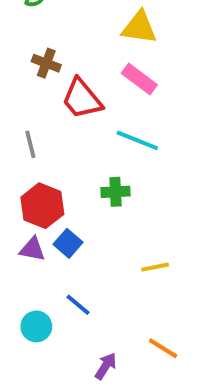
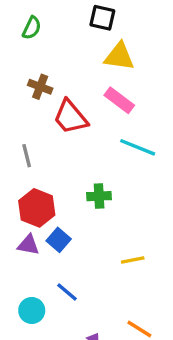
cyan line: (137, 140) -> (138, 147), moved

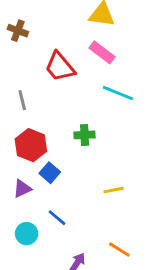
brown cross: (40, 87) -> (18, 31), moved
purple triangle: (28, 245) -> (22, 189), moved, turned -36

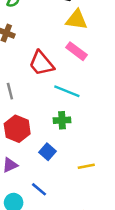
cyan line: (118, 93) -> (67, 91), moved
blue square: (50, 173) -> (47, 152), moved

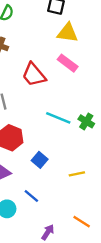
cyan line: (67, 91) -> (58, 118), moved
green cross: (62, 120) -> (86, 121), moved, turned 35

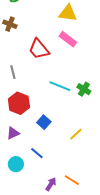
yellow line: (77, 174) -> (76, 134), turned -32
orange line: (82, 222) -> (72, 180), moved

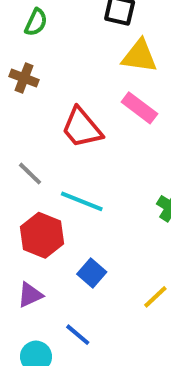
gray line: (13, 72) -> (30, 174), turned -32
cyan line: (60, 86) -> (82, 201), moved

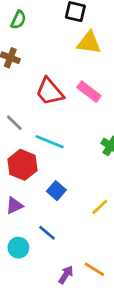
pink rectangle: (139, 108) -> (89, 92), moved

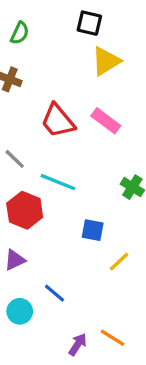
yellow triangle: (89, 43) -> (106, 61), turned -40
blue square: (56, 191) -> (93, 230), moved, turned -30

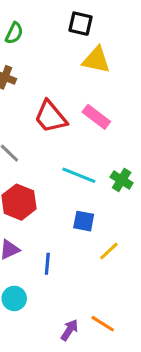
yellow triangle: (106, 61) -> (96, 60), turned 44
cyan line: (58, 182) -> (79, 175), moved
blue line: (54, 293) -> (47, 264), moved, turned 55

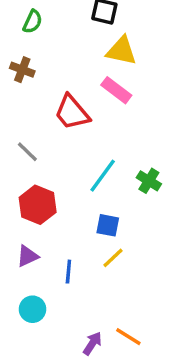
pink rectangle: (96, 117) -> (116, 90), moved
cyan line: (79, 175) -> (103, 176), turned -76
yellow line: (109, 251) -> (113, 258), moved

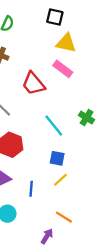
cyan line: (103, 176) -> (54, 125), turned -75
green cross: (149, 181) -> (87, 118), moved
orange line: (128, 337) -> (64, 217), moved

